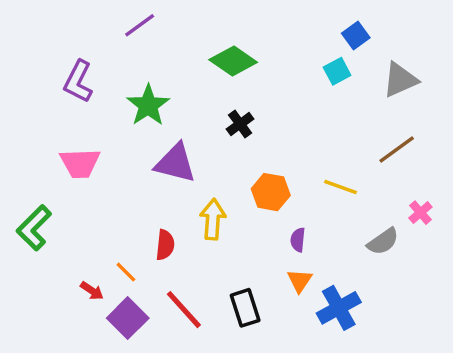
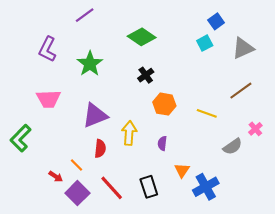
purple triangle: (175, 163) -> (95, 115), moved, turned -36
orange hexagon: (271, 192) -> (164, 104), moved
purple semicircle: (298, 240) -> (162, 143), moved

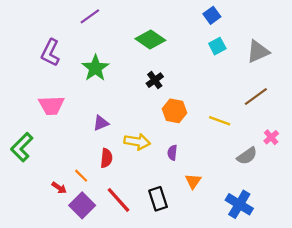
blue square: (216, 21) -> (212, 15), moved
purple triangle: (95, 115) -> (101, 123), size x0.6
yellow arrow: (129, 133) -> (137, 142), turned 95
blue cross: (206, 187) -> (239, 204), moved, turned -30

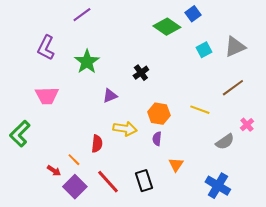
green diamond: (150, 39) -> (167, 27), moved
cyan square: (217, 46) -> (204, 50), moved
orange hexagon: (175, 111) -> (159, 114), moved
purple triangle: (101, 123) -> (110, 96), moved

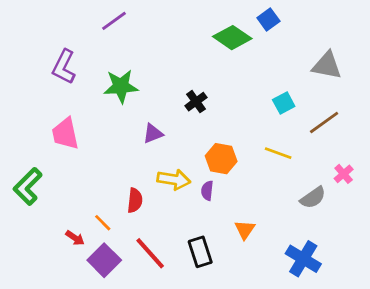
gray triangle: (235, 47) -> (327, 65), turned 35
cyan square: (204, 50) -> (284, 103), moved
green star: (87, 62) -> (121, 86), turned 30
pink trapezoid: (47, 96) -> (65, 134), turned 80
purple semicircle: (157, 139) -> (207, 191), moved

